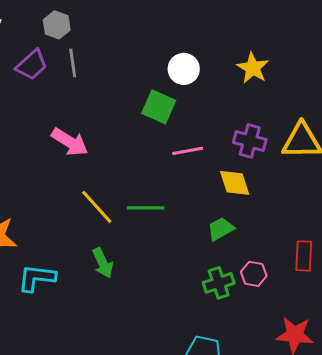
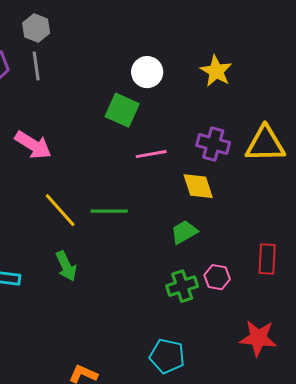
gray hexagon: (57, 25) -> (36, 28), moved

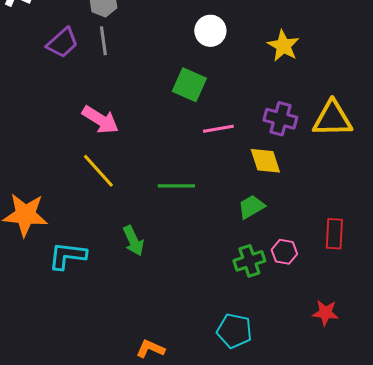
white circle: (147, 72) -> (210, 31), moved
yellow line: (60, 210) -> (98, 171), moved
red star: (258, 338) -> (325, 313), size x0.7

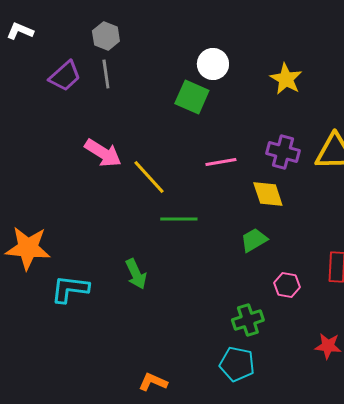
green square: (189, 85) -> (192, 97), moved
yellow line: (98, 171) -> (149, 177), moved
green cross: (249, 261) -> (248, 320), moved

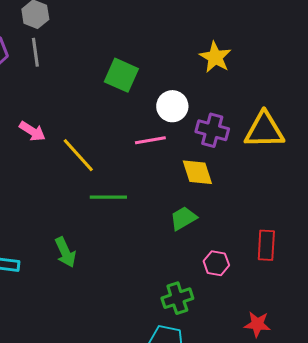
white circle: (213, 64) -> (172, 106), moved
pink arrow: (103, 153) -> (32, 131), size x0.7

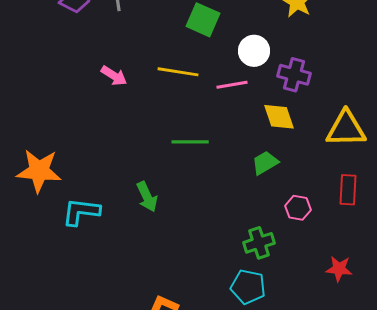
yellow triangle: (264, 130) -> (346, 129), moved
yellow line: (78, 155) -> (178, 72), moved, turned -39

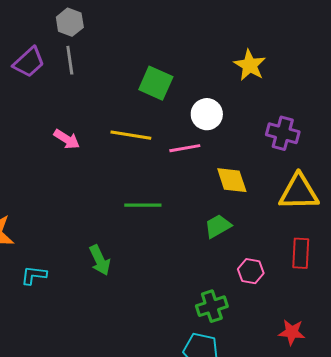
purple cross: (294, 75) -> (283, 133), moved
cyan L-shape: (81, 212) -> (34, 275), size x0.7

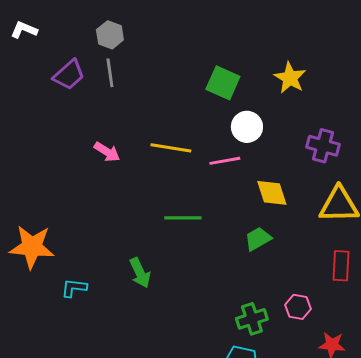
green square: (156, 83) -> (223, 83), moved
pink hexagon: (251, 271) -> (298, 307), moved

